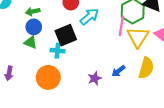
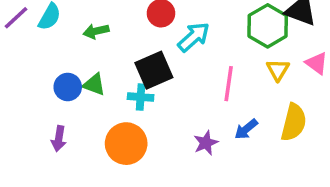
pink line: (121, 26) -> (229, 84), moved
blue circle: (34, 27) -> (68, 87), moved
yellow triangle: (138, 37) -> (278, 70), size x0.6

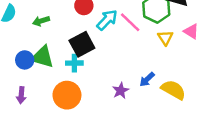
green triangle: (94, 84) -> (42, 57), size x1.5
pink line: (229, 84) -> (130, 22), moved, turned -50
yellow semicircle: (294, 122) -> (173, 90), moved, turned -70

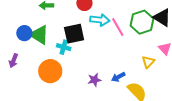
cyan arrow: (107, 20) -> (100, 20), turned 36
yellow triangle: (165, 38) -> (148, 62), moved

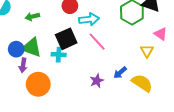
pink line: (118, 27) -> (97, 42), moved
purple arrow: (13, 61) -> (23, 65), moved
orange circle: (50, 71) -> (38, 84), moved

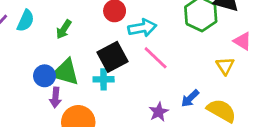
green arrow: (32, 17) -> (64, 29), turned -40

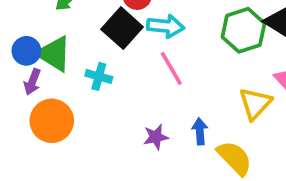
black square: (113, 57) -> (122, 28), moved, turned -36
yellow triangle: (225, 66) -> (255, 103), size x1.4
blue arrow: (190, 98) -> (200, 131), turned 114

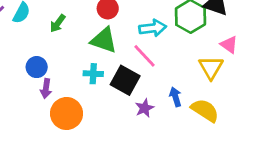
cyan arrow: (166, 26) -> (153, 28), moved
black square: (122, 28) -> (125, 80), moved
green triangle: (54, 54) -> (104, 40), moved

